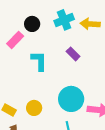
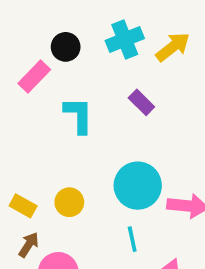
yellow arrow: (90, 24) -> (173, 47), turned 138

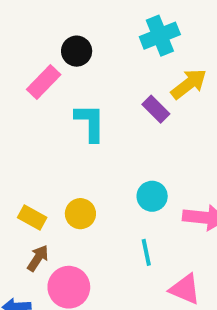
cyan cross: (125, 40) -> (160, 36), moved
yellow arrow: (173, 47) -> (189, 84), moved
cyan circle: (138, 186) -> (152, 196), size x0.6

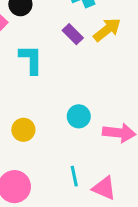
purple rectangle: (156, 109) -> (73, 34), moved
cyan line: (146, 252) -> (74, 176), moved

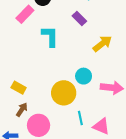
yellow arrow: (107, 30) -> (102, 44), moved
yellow circle: (23, 130) -> (64, 93), moved, size x1.5

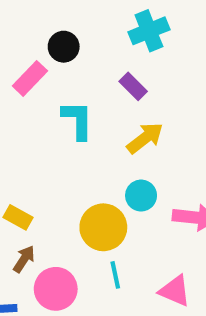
yellow arrow: (102, 44) -> (145, 138), moved
cyan line: (80, 118) -> (115, 275), moved

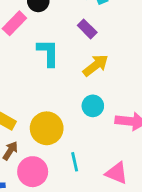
yellow circle: (103, 227) -> (47, 128), moved

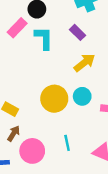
cyan L-shape: (48, 53) -> (44, 38), moved
yellow circle: (47, 128) -> (54, 99), moved

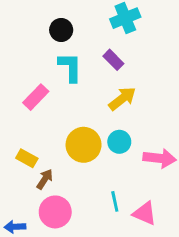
pink rectangle: (17, 28) -> (36, 97), moved
brown arrow: (14, 134) -> (45, 179), moved
cyan line: (67, 143) -> (115, 201), moved

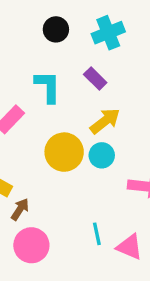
black circle: (61, 30) -> (56, 29), moved
cyan circle: (119, 142) -> (102, 155), moved
yellow circle: (84, 145) -> (64, 152), moved

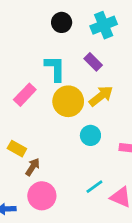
yellow circle: (64, 152) -> (68, 101), moved
cyan circle: (102, 155) -> (90, 135), moved
cyan line: (97, 234) -> (94, 187), turned 66

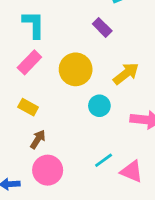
cyan L-shape: (55, 68) -> (34, 25), moved
yellow arrow: (101, 96) -> (126, 74), moved
yellow rectangle: (17, 149) -> (28, 107), moved

